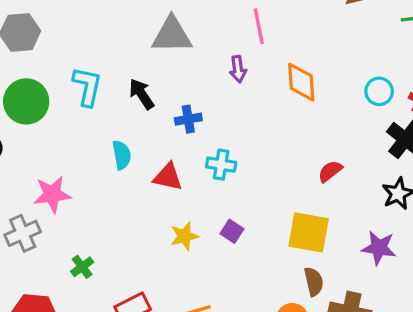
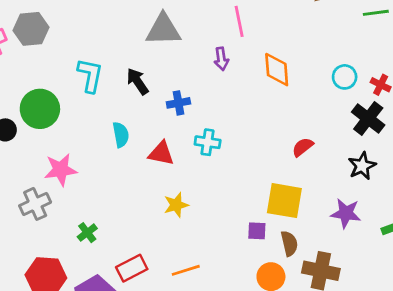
green circle: (26, 101) -> (40, 109), moved
purple square: (232, 231) -> (257, 231), moved, turned -30

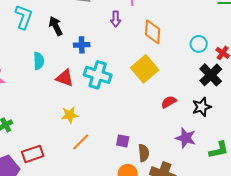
cyan cross: (208, 142) -> (98, 75), size x1.5
red semicircle: (303, 147) -> (169, 102), moved
yellow square: (284, 201) -> (145, 69), moved, turned 32
orange line: (186, 270) -> (81, 142), moved, turned -36

